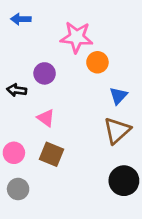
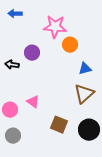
blue triangle: (118, 96) -> (85, 69), turned 32
pink triangle: (46, 118) -> (33, 102), moved
brown square: (52, 154) -> (59, 125), moved

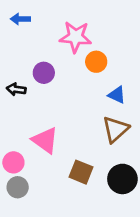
blue triangle: (85, 69) -> (117, 95), turned 40
pink triangle: (33, 102) -> (45, 140), size x1.5
pink circle: (10, 110) -> (13, 162), moved

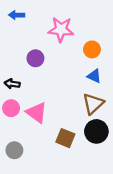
orange circle: (96, 62) -> (92, 49), moved
black arrow: (16, 89) -> (12, 84), moved
pink circle: (13, 162) -> (11, 108), moved
black circle: (122, 179) -> (96, 131), moved

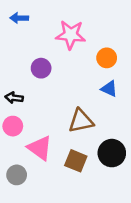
brown triangle: (93, 104) -> (81, 121), moved, turned 30
pink triangle: (37, 113) -> (40, 148), moved

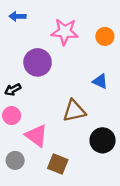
orange circle: (107, 58) -> (105, 36), moved
purple circle: (41, 68) -> (38, 62), size x1.5
black arrow: (14, 98) -> (13, 90), turned -35
brown square: (76, 161) -> (58, 164), moved

